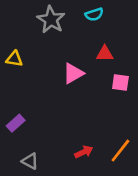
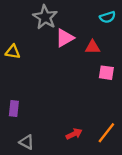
cyan semicircle: (94, 14) -> (108, 17), moved
pink triangle: (73, 73) -> (65, 38), moved
purple rectangle: (16, 123) -> (14, 109), turned -42

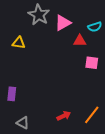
cyan semicircle: (108, 17) -> (95, 27), moved
pink triangle: (65, 38) -> (63, 23), moved
yellow triangle: (13, 52) -> (19, 43), moved

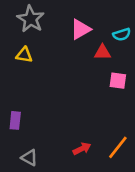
gray star: (39, 15) -> (31, 19), moved

